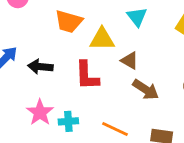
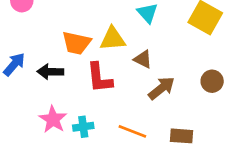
orange trapezoid: (69, 22) -> (76, 43), moved
brown arrow: (146, 89) -> (161, 88), turned -68

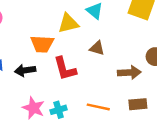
yellow triangle: (113, 39) -> (68, 23), moved
brown arrow: (161, 88) -> (129, 72), moved, turned 45

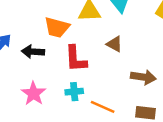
cyan cross: (59, 110) -> (74, 92), moved

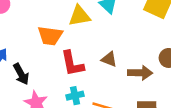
brown triangle: (114, 44) -> (109, 59), moved
black arrow: (33, 52) -> (21, 74), moved, turned -115

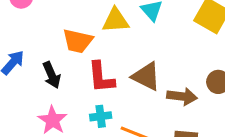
brown triangle: (109, 59) -> (146, 76), size x1.5
black arrow: (21, 74) -> (52, 75), moved

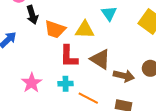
yellow triangle: (115, 20) -> (85, 30), moved
black arrow: (52, 75) -> (32, 15), moved

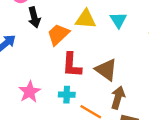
orange trapezoid: (55, 29) -> (58, 34), turned 115
yellow triangle: (85, 30) -> (86, 19), moved
brown arrow: (124, 76) -> (118, 98), moved, turned -90

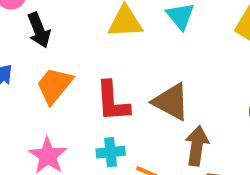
orange trapezoid: (58, 34) -> (54, 86), moved

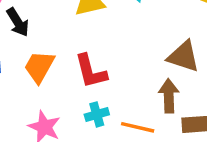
brown triangle: (171, 102) -> (184, 57), moved

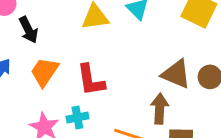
cyan cross: (97, 114) -> (77, 118), moved

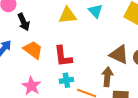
orange trapezoid: (44, 72) -> (33, 50), turned 90
cyan cross: (77, 118) -> (66, 80), moved

